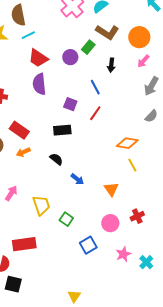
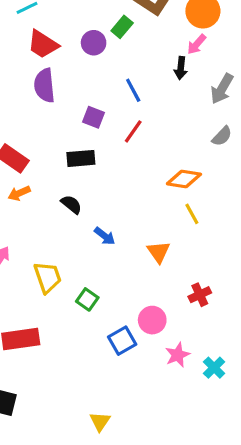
pink arrow: (143, 61) -> (197, 44), moved
black arrow: (111, 65) -> (181, 68), moved
pink circle: (110, 223) -> (152, 320), moved

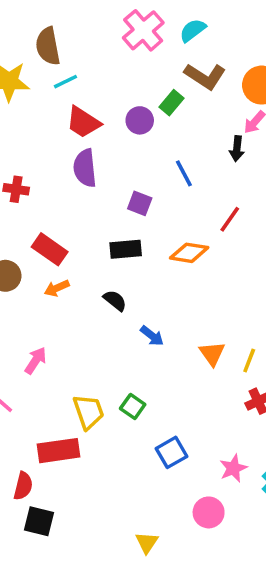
red line: (133, 131) -> (230, 219), moved
orange diamond: (184, 179) -> (189, 253), moved
yellow line: (192, 214) -> (249, 361), moved, turned 50
yellow trapezoid: (48, 277) -> (88, 412), moved
pink circle: (152, 320) -> (209, 512), moved

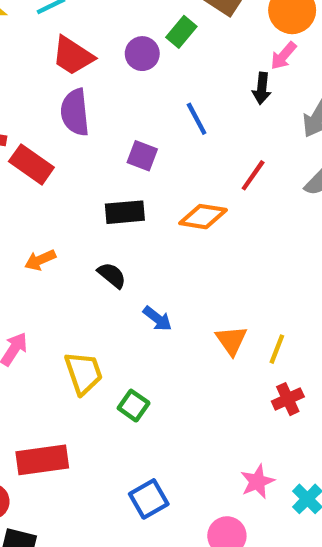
red rectangle: (50, 249) -> (31, 164), moved
yellow trapezoid: (88, 412) -> (84, 373), moved
blue square: (171, 452) -> (149, 499), moved

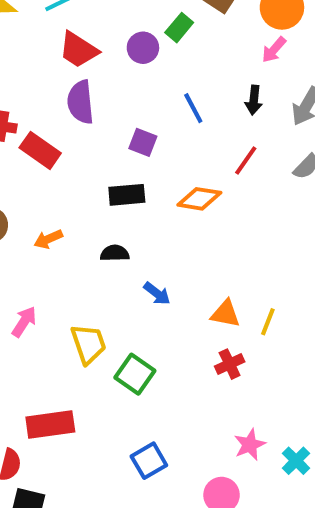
black arrow: (262, 88) -> (254, 100), moved
black semicircle: (112, 275) -> (115, 253), turned -40
orange triangle: (231, 340) -> (226, 314), turned -44
red cross: (288, 399) -> (230, 364), moved
green square: (134, 406) -> (135, 374), size x1.4

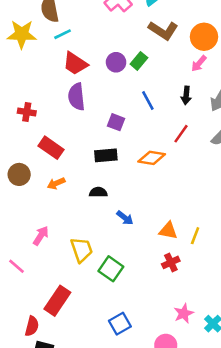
green rectangle: (179, 28) -> (139, 61), moved
red rectangle: (40, 150) -> (51, 148), moved
red rectangle: (50, 424) -> (57, 301), turned -48

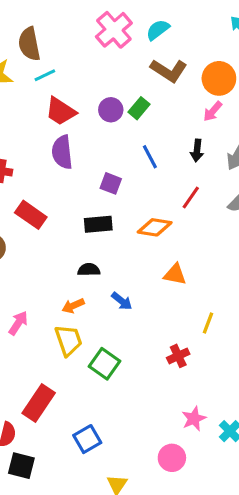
orange arrow: (56, 183) -> (73, 306), moved
orange triangle: (168, 231) -> (175, 274), moved
blue square: (120, 324) -> (87, 439), moved

